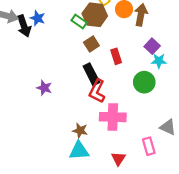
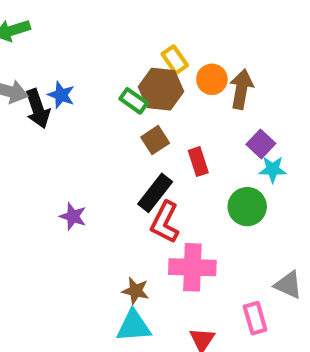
black rectangle: (91, 74) -> (155, 193), turned 65

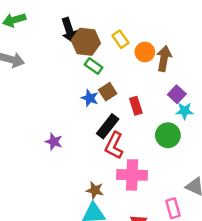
brown hexagon: (161, 89) -> (86, 42), moved
blue star: (61, 95) -> (90, 98), moved
black arrow: (38, 109) -> (69, 30), moved

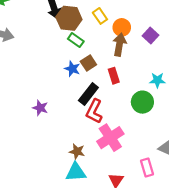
brown arrow: (164, 58) -> (119, 45), moved
purple square: (177, 94) -> (150, 35), moved
pink cross: (132, 175) -> (110, 138), turned -35

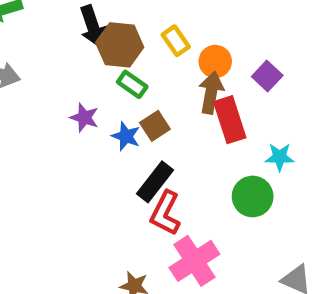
red rectangle: (114, 76) -> (230, 120), moved, size x1.5
purple star: (40, 108) -> (84, 118), moved

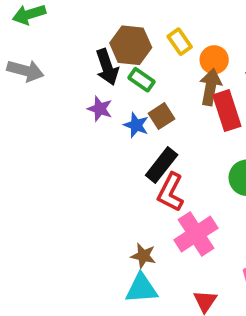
black arrow: (93, 26) -> (107, 67), moved

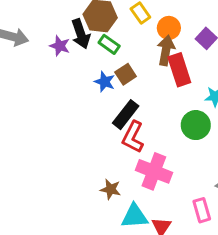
purple star: (100, 109) -> (60, 46), moved
pink cross: (196, 234) -> (154, 171), turned -36
cyan triangle: (142, 288) -> (135, 216), moved

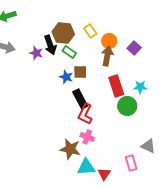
red rectangle: (179, 70) -> (116, 86), moved
brown square: (126, 74) -> (80, 72), turned 32
black rectangle: (126, 115) -> (80, 99), turned -66
pink cross: (154, 171) -> (87, 137), moved, size x0.6
brown star: (111, 189) -> (70, 149), size x1.5

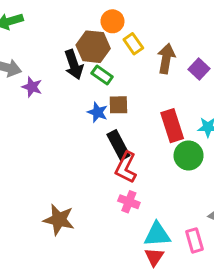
orange circle: (109, 41) -> (112, 21), moved
purple star: (36, 53) -> (32, 87), moved
brown arrow: (107, 56) -> (166, 59), moved
brown star: (70, 149) -> (59, 220), moved
cyan triangle: (86, 167) -> (157, 235), moved

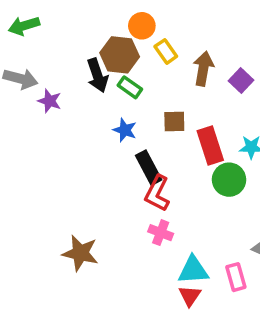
brown square: (118, 105) -> (174, 122), moved

